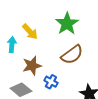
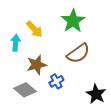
blue cross: (51, 82) -> (56, 81), turned 32

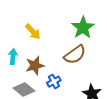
green star: (73, 21) -> (83, 28), moved
cyan arrow: (16, 43) -> (13, 57), moved

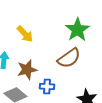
blue cross: (54, 82) -> (47, 86), turned 32

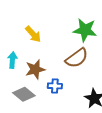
green star: (77, 30) -> (85, 30), turned -30

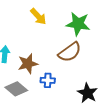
yellow arrow: (33, 34) -> (38, 16), moved

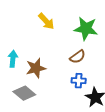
brown semicircle: (70, 52) -> (78, 57), size x0.7
blue cross: (48, 80) -> (79, 81), moved

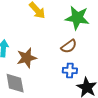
gray diamond: (24, 93) -> (15, 83), turned 40

